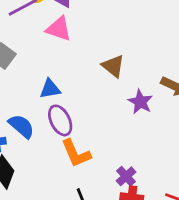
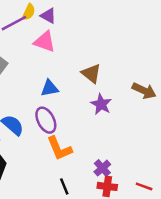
blue triangle: (50, 89) -> (50, 88), moved
purple star: (140, 102) -> (101, 104), moved

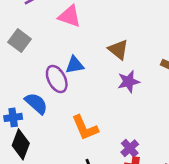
purple star: (101, 104) -> (128, 82), turned 30
purple ellipse: (46, 120) -> (57, 79), moved

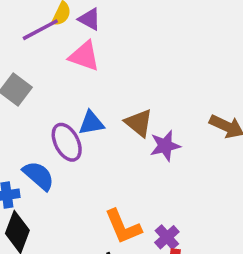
brown triangle: (118, 50) -> (139, 123), moved
orange L-shape: (85, 128) -> (123, 227), moved

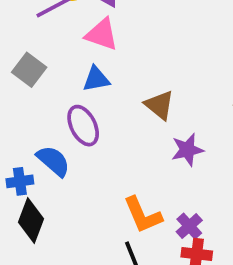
blue triangle: (91, 123) -> (96, 79), moved
purple star: (165, 146) -> (187, 150), moved

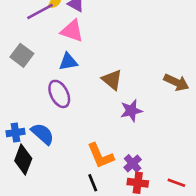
blue semicircle: (53, 161) -> (42, 134), moved

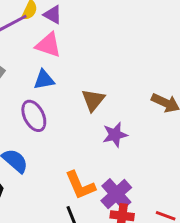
brown triangle: (112, 80) -> (93, 100), turned 30
purple cross: (133, 163) -> (116, 194), size x1.5

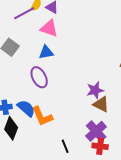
brown triangle: (93, 100) -> (101, 104), moved, turned -42
orange L-shape: (80, 185) -> (42, 116), moved

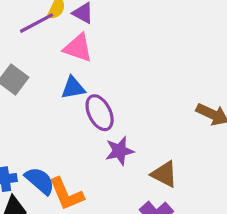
purple ellipse: (39, 77) -> (100, 113), moved
purple star: (95, 90) -> (119, 151), moved

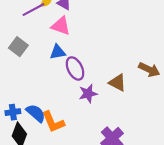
brown triangle: (164, 174) -> (118, 83), moved

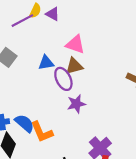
pink triangle: (61, 26) -> (75, 44), moved
brown triangle: (118, 83) -> (74, 66), moved, turned -42

